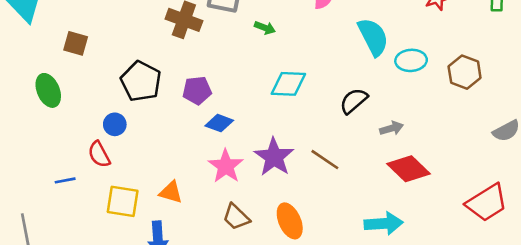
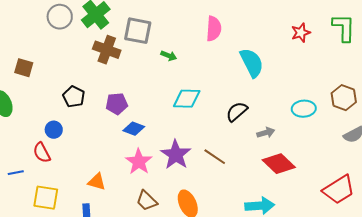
cyan ellipse: (411, 60) -> (304, 109), moved
brown hexagon: (465, 72) -> (344, 98), moved
black pentagon: (141, 81) -> (74, 97), size x0.7
yellow square: (123, 201) -> (46, 198), moved

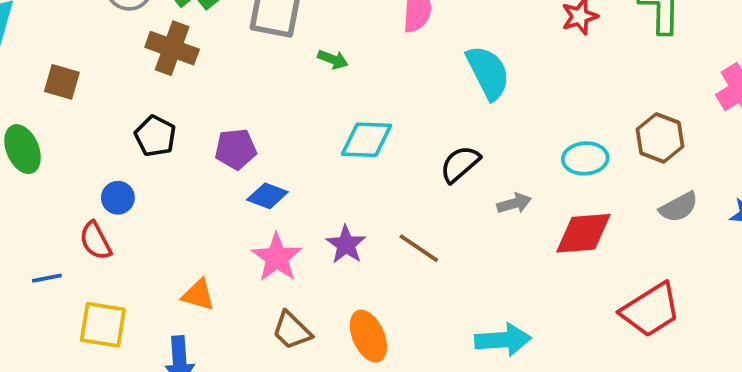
brown cross: (107, 50) -> (172, 48), moved
purple star: (176, 155) -> (346, 244), size x0.7
red diamond: (279, 164) -> (583, 233), moved, turned -48

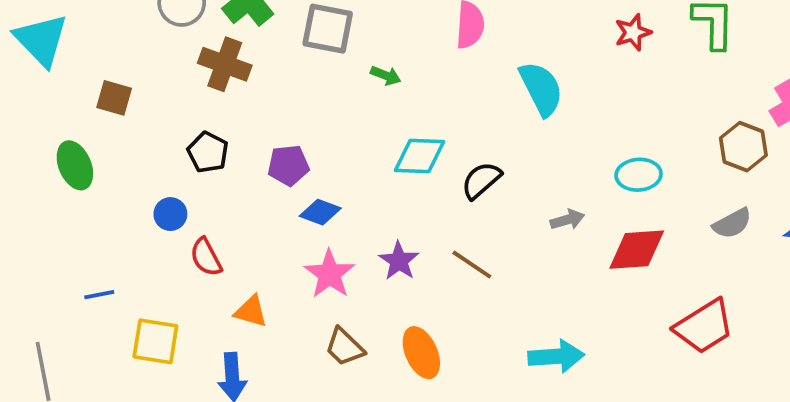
brown hexagon: (660, 138) -> (743, 147), moved
black semicircle: (460, 164) -> (481, 180), moved
red semicircle: (95, 241) -> (206, 257), moved

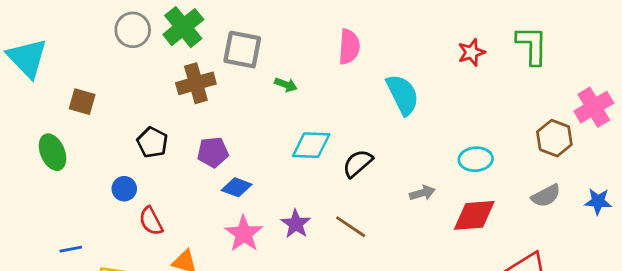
brown cross: (225, 64) -> (196, 83), moved, turned -36

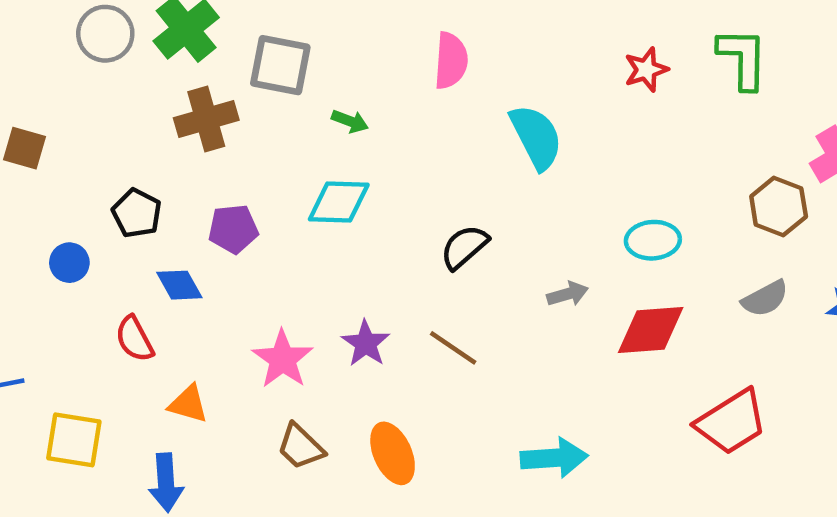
cyan diamond: (311, 145) -> (339, 202), moved
blue diamond: (237, 187) -> (179, 285), moved, turned 40
blue circle: (124, 189) -> (69, 263), moved

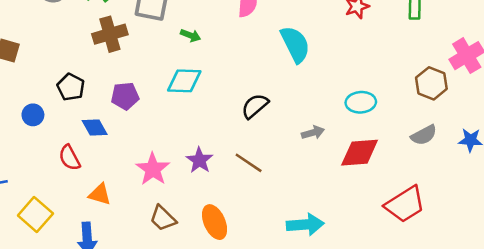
yellow square: (74, 440) -> (35, 214), turned 32

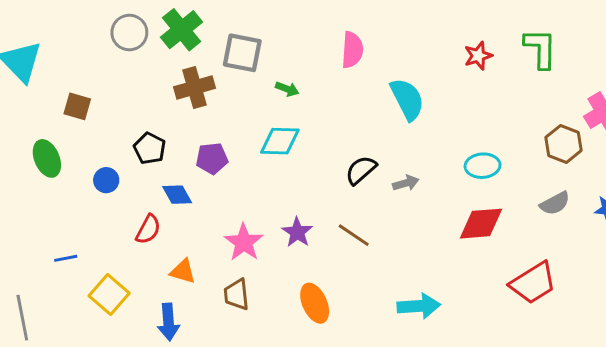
gray arrow: (313, 133) -> (406, 183), moved
red semicircle: (70, 158) -> (148, 229), turned -124
brown trapezoid: (163, 218) -> (236, 294), moved, turned 40

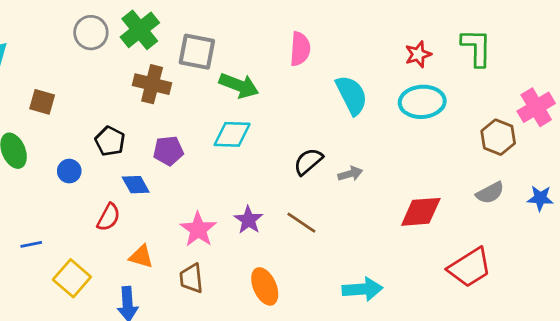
brown cross: (195, 88) -> (152, 84), turned 30
green arrow: (287, 89) -> (239, 86), size x1.8
cyan ellipse: (482, 166) -> (422, 102), moved, size x1.4

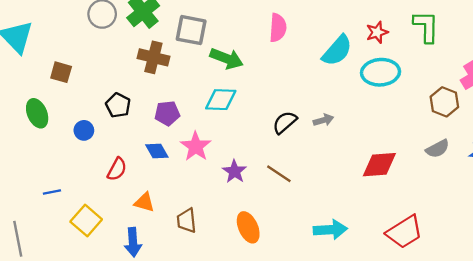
cyan semicircle: (352, 95) -> (337, 51), moved, turned 68
gray arrow: (350, 174) -> (323, 120), moved
blue diamond: (136, 185) -> (157, 151), moved
pink star: (198, 229) -> (196, 146), moved
red trapezoid: (470, 267) -> (404, 232), moved

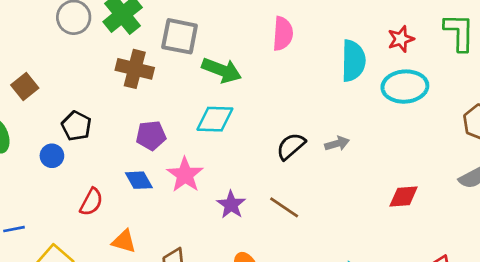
cyan semicircle: (337, 51) -> (353, 61), turned -40
brown square: (61, 72) -> (25, 87), turned 35
black pentagon: (118, 105) -> (76, 126), moved
red diamond: (379, 165) -> (404, 196), size x0.7

